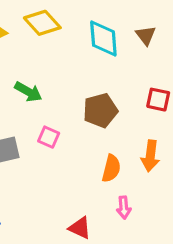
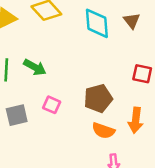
brown pentagon: (100, 110) -> (98, 98), moved
orange semicircle: (111, 168) -> (103, 131), turned 95

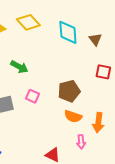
brown triangle: (132, 21) -> (95, 39), moved
orange arrow: (136, 120) -> (98, 122), moved

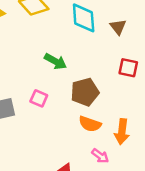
green arrow: (19, 67) -> (55, 61), moved
pink arrow: (81, 142) -> (100, 156), turned -48

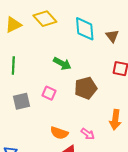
orange semicircle: (90, 124) -> (59, 133), moved
pink arrow: (100, 156) -> (88, 134), moved

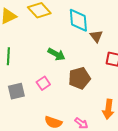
brown triangle: (112, 36) -> (96, 36), moved
pink square: (49, 93) -> (43, 83), turned 32

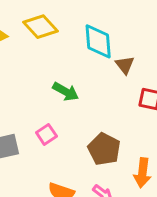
brown pentagon: (79, 78) -> (104, 149), moved, turned -30

